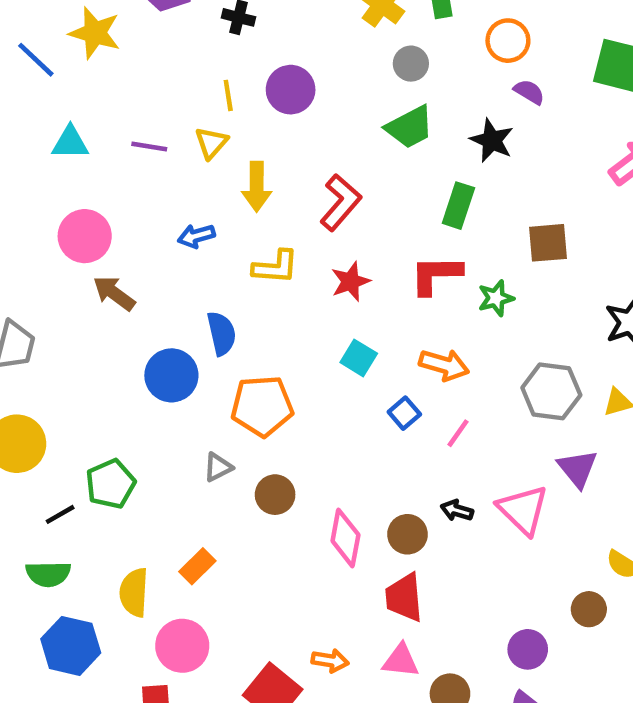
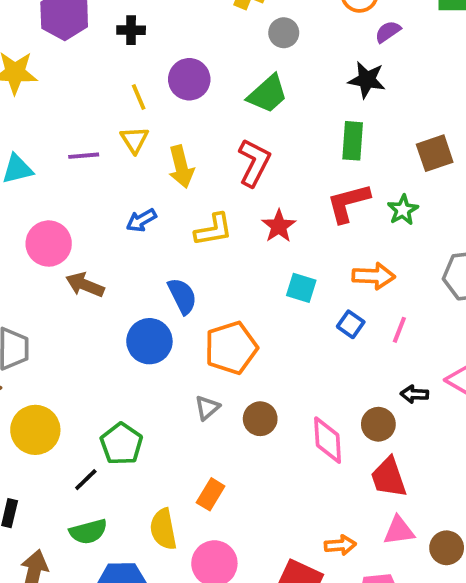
purple semicircle: (529, 92) -> (388, 32), turned -52
green trapezoid: (410, 127) -> (268, 94), moved

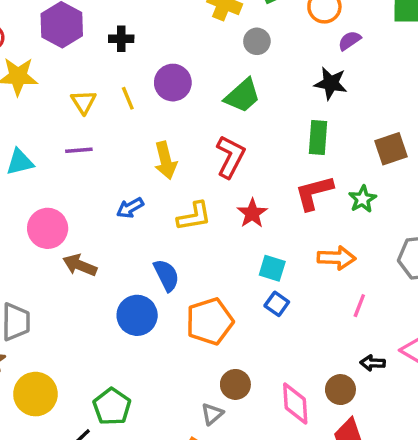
yellow triangle: (134, 140) -> (84, 102), moved
blue square: (351, 324) -> (277, 304), moved
gray triangle: (207, 408) -> (212, 414), moved

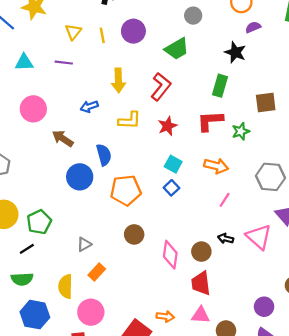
brown arrow: (80, 265) -> (63, 139), moved
green pentagon: (112, 407) -> (39, 222), moved
gray triangle: (212, 414) -> (84, 244), moved

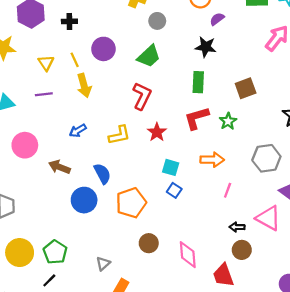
yellow arrow: (118, 80) -> (84, 85), moved
brown circle: (201, 252) -> (242, 250), moved

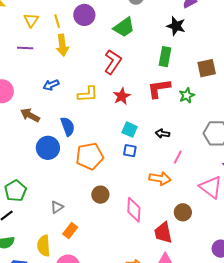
orange arrow: (212, 160) -> (160, 179), moved
blue square: (174, 190) -> (130, 151), turned -32
black arrow: (237, 227) -> (162, 134), moved

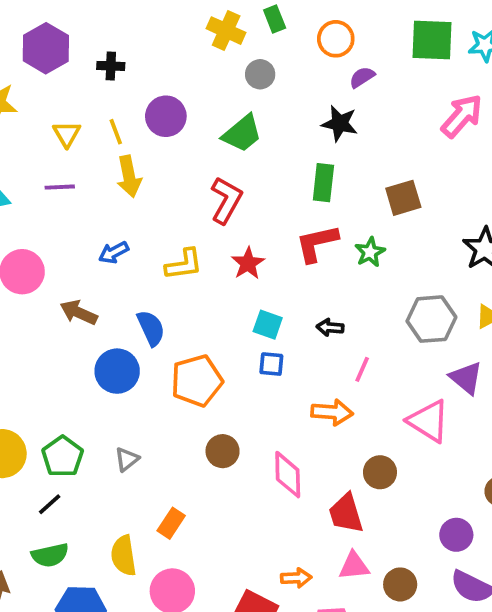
gray triangle: (57, 207) -> (127, 459), moved

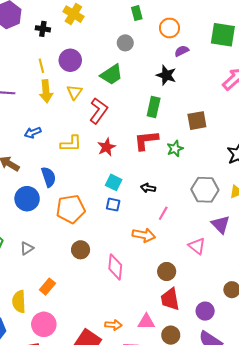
yellow cross: (226, 31) -> (73, 14), moved
yellow triangle: (67, 134) -> (74, 92), moved
pink triangle: (429, 421) -> (197, 246), size x0.7
red trapezoid: (346, 513) -> (170, 299), moved

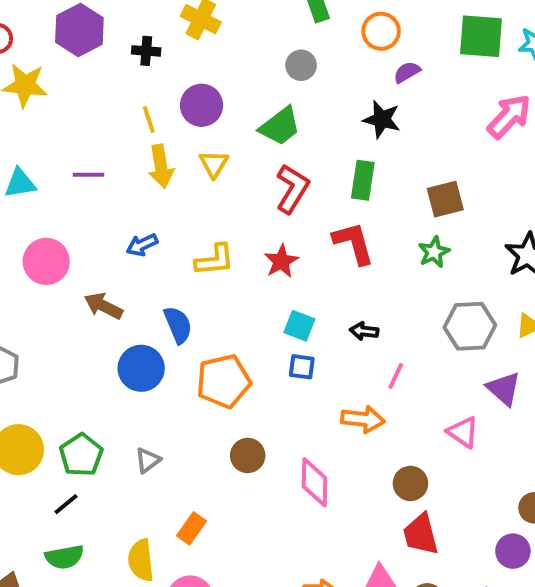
red L-shape: (98, 111) -> (292, 189), moved
red L-shape: (146, 140) -> (354, 243), turned 85
green star: (175, 149) -> (434, 252), moved
purple circle: (205, 311) -> (513, 551), moved

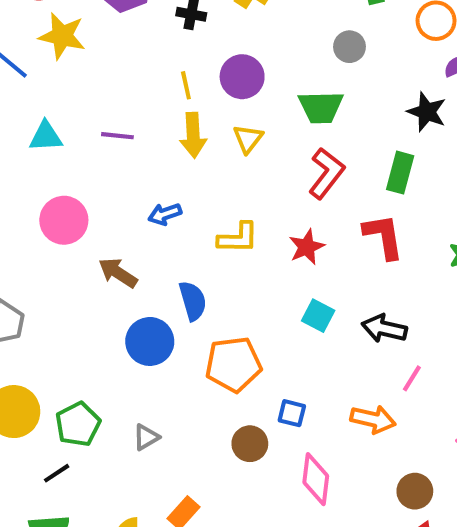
green trapezoid: (280, 126) -> (321, 107), turned 30
black arrow: (364, 331) -> (384, 328), size x1.5
blue square: (302, 367) -> (292, 413), moved

